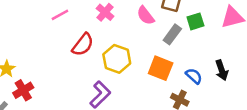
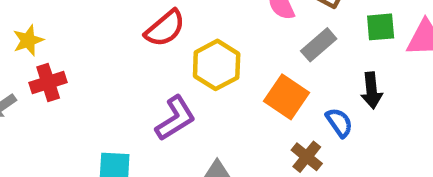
green square: (195, 21) -> (381, 27), moved
black arrow: (222, 70) -> (372, 90), moved

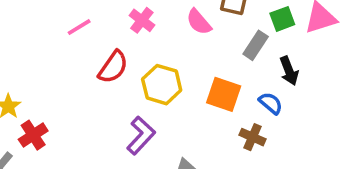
gray rectangle: (319, 45) -> (256, 45), moved

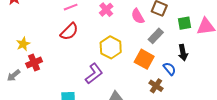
gray rectangle: (256, 45) -> (156, 36), moved
red semicircle: (113, 67) -> (69, 31), moved

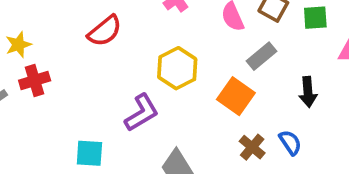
green square: (184, 23) -> (315, 18), moved
blue semicircle: (169, 69) -> (290, 143), moved

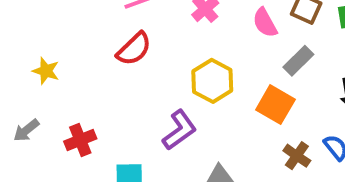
yellow star: (18, 45) -> (46, 71), turned -30
red cross: (35, 81) -> (80, 140), moved

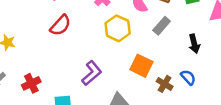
yellow hexagon: (212, 81) -> (118, 28), moved
orange square: (275, 105) -> (141, 66), moved

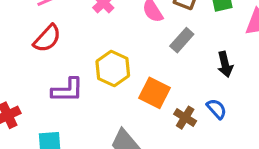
yellow hexagon: (118, 28) -> (113, 69), moved
purple L-shape: (92, 73) -> (67, 90), moved, turned 40

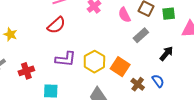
black arrow: (225, 64) -> (166, 53), turned -133
yellow hexagon: (113, 69) -> (94, 62), moved

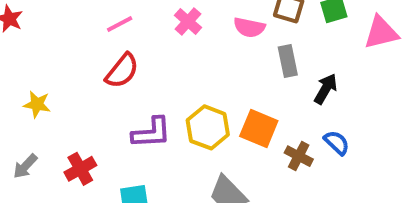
pink semicircle: (124, 15) -> (249, 27), turned -42
gray rectangle: (141, 35) -> (288, 61), turned -49
black arrow: (166, 53) -> (326, 89), moved

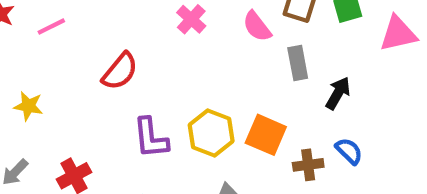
pink line: (120, 24) -> (51, 27), moved
pink semicircle: (249, 27) -> (257, 26), turned 40
purple L-shape: (151, 133) -> (151, 138), turned 87
brown cross: (299, 156) -> (308, 165), turned -36

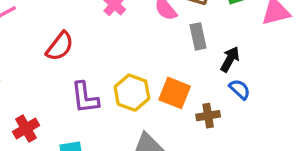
blue semicircle: (349, 151) -> (240, 89), moved

